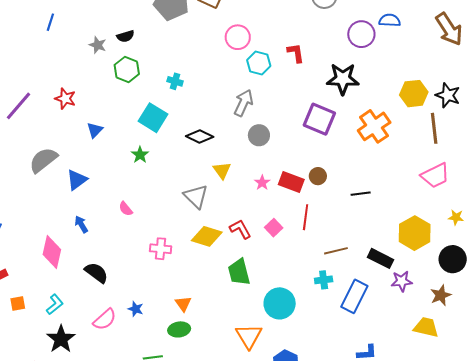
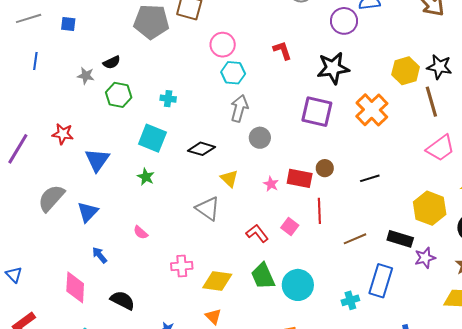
cyan hexagon: (259, 63) -> (233, 73), moved
blue triangle: (95, 130) -> (97, 160), size x1.5
yellow diamond: (207, 236) -> (217, 281), moved
cyan cross: (324, 280) -> (350, 300), moved
cyan circle: (280, 303) -> (298, 285), moved

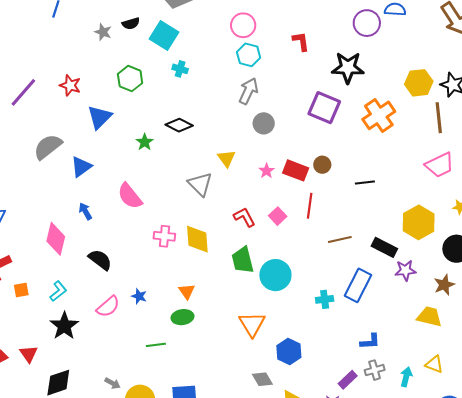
green hexagon: (119, 95) -> (130, 79), moved
cyan square: (152, 138) -> (164, 35), moved
black diamond: (202, 149) -> (179, 125), moved
pink semicircle: (141, 232) -> (130, 196), size x1.8
yellow diamond: (217, 281) -> (197, 239), moved, turned 68

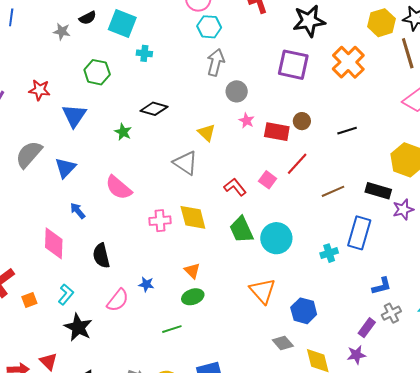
pink star: (267, 171) -> (247, 121), moved
red line: (310, 206) -> (297, 164), turned 45
black semicircle: (100, 260) -> (101, 256), turned -130

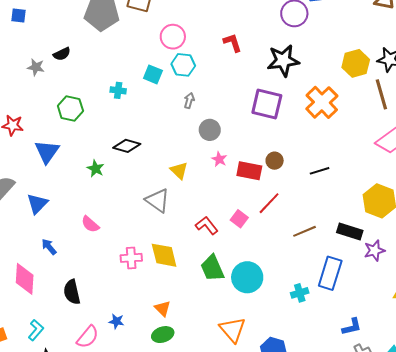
cyan square: (122, 23) -> (153, 74), moved, size x0.7
gray arrow: (216, 62) -> (189, 101), size x0.6
pink semicircle: (119, 188) -> (90, 224), size x0.7

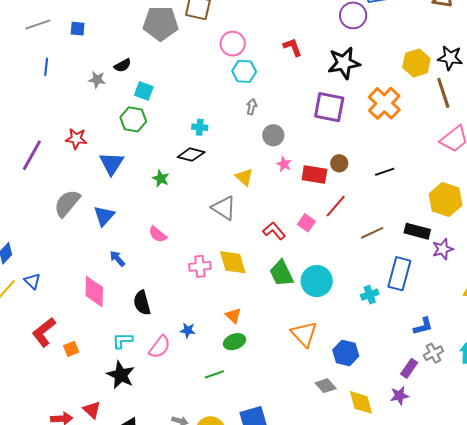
cyan square: (153, 74) -> (144, 91), moved
cyan cross: (118, 90) -> (200, 127), moved
cyan L-shape: (36, 330) -> (122, 340), moved, turned -130

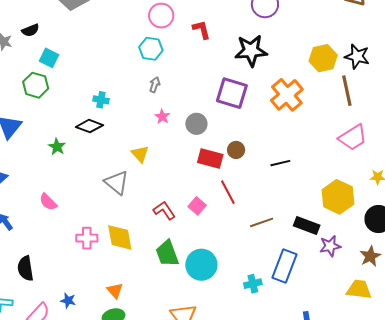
pink circle: (233, 44) -> (161, 16), moved
gray circle: (273, 135) -> (196, 124), moved
pink star: (284, 164) -> (162, 117), moved
red line: (336, 206) -> (228, 192), turned -75

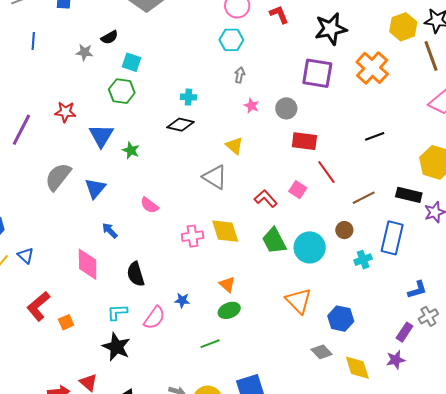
green star: (57, 147) -> (131, 150), moved
brown circle: (236, 150) -> (344, 230), moved

